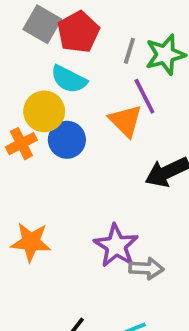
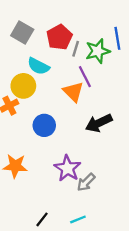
red pentagon: (78, 32) -> (59, 37), moved
blue circle: (67, 140) -> (44, 125), moved
gray arrow: (146, 268) -> (86, 182), turned 132

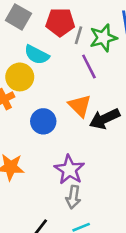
red pentagon: (59, 37) -> (60, 22), turned 30
orange triangle: (73, 92) -> (80, 106), moved
gray arrow: (86, 182) -> (73, 197), moved, turned -36

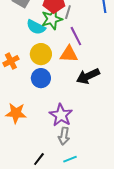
green star: (103, 38) -> (52, 19), moved
yellow circle: (20, 77) -> (41, 54), moved
orange triangle: (80, 106) -> (69, 54), moved, turned -42

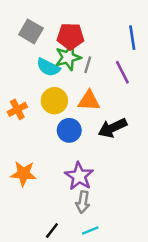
gray line: (68, 12) -> (88, 65), moved
purple line: (76, 36) -> (122, 72), moved
blue circle: (41, 78) -> (69, 130), moved

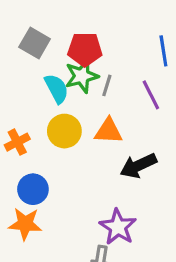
cyan semicircle: (48, 67) -> (57, 89), turned -145
blue circle: (69, 130) -> (33, 189), moved
purple star: (79, 176) -> (118, 227), moved

